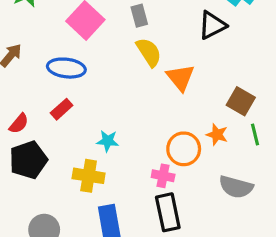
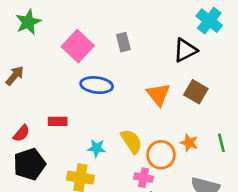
yellow semicircle: (149, 52) -> (131, 141), moved
blue ellipse: (66, 68) -> (97, 85), moved
brown square: (241, 101) -> (196, 92), moved
red rectangle: (62, 109) -> (58, 121), turned 42

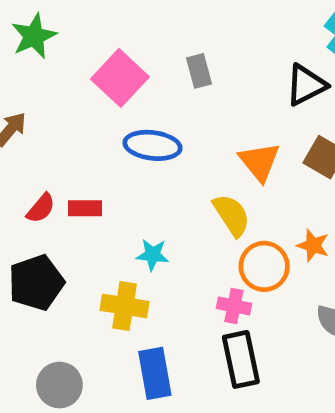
red semicircle: (21, 133) -> (41, 208), moved
yellow semicircle: (131, 141) -> (232, 215), moved

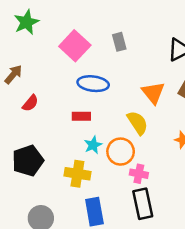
red semicircle: (41, 208) -> (30, 103), moved
red rectangle: (85, 208) -> (81, 116), moved
cyan star: (152, 255) -> (93, 145), turned -30
orange circle: (264, 266) -> (121, 152), moved

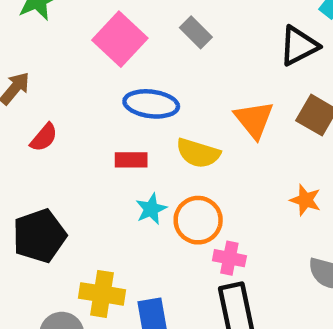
gray rectangle: (119, 42) -> (196, 32), turned -30
yellow semicircle: (138, 123) -> (198, 153), moved, turned 140
yellow cross: (77, 174) -> (102, 294), moved

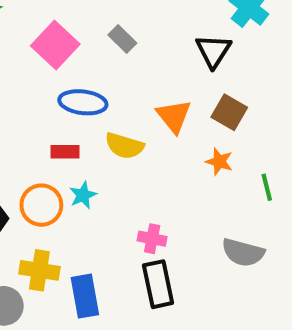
black triangle: (299, 46) -> (213, 51), turned -30
orange star: (305, 200) -> (219, 162), moved
orange circle: (198, 220) -> (41, 205), moved

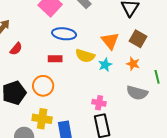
cyan star: (83, 195) -> (105, 65), moved
gray semicircle: (243, 253) -> (137, 93), moved

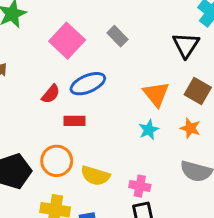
blue ellipse: (64, 34) -> (88, 84), turned -30
red semicircle: (16, 49) -> (51, 94), moved
yellow semicircle: (85, 56) -> (95, 176), moved

